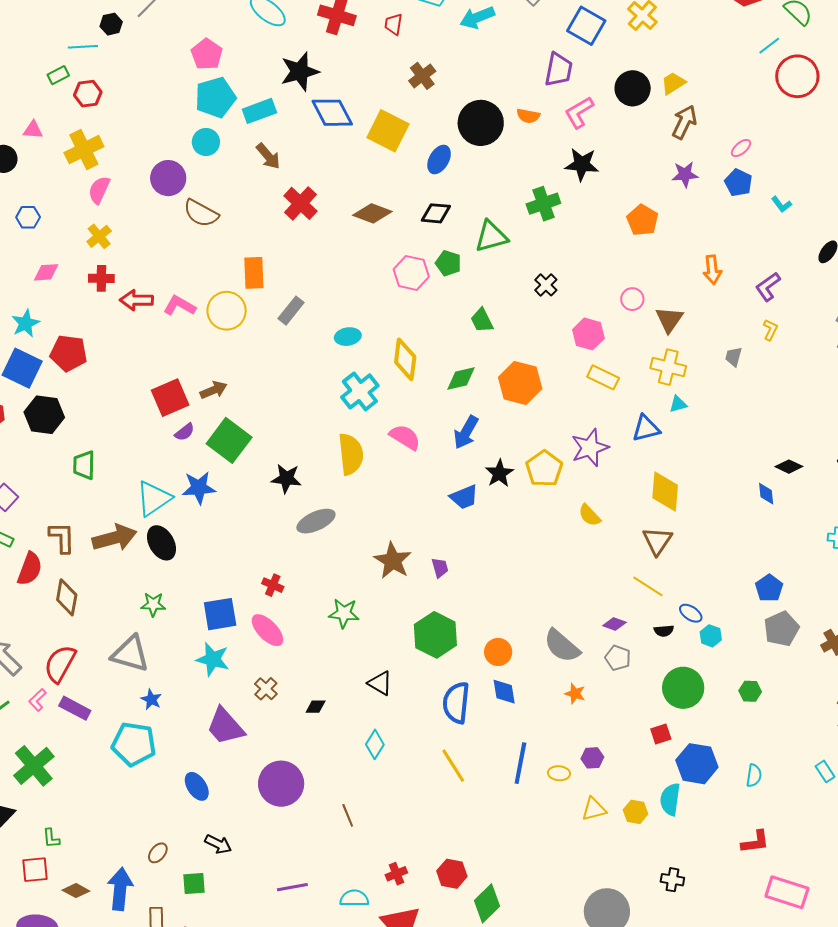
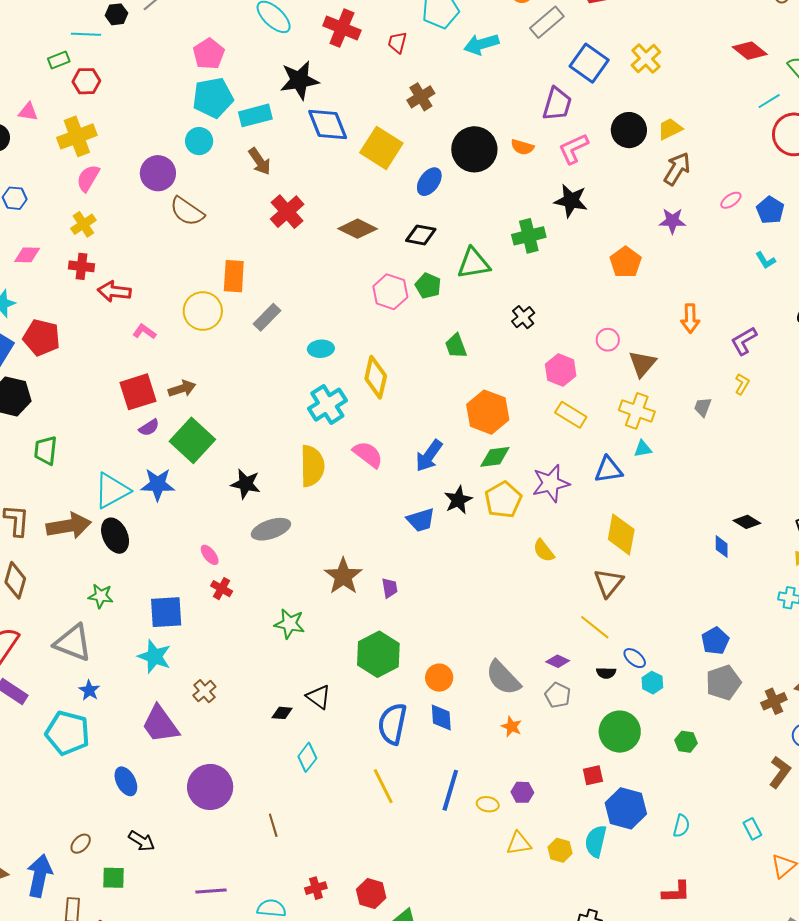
blue pentagon: (738, 183) -> (770, 210), moved
pink L-shape: (180, 306) -> (144, 332), moved, size x0.7
green diamond: (461, 378) -> (495, 457), moved
pink ellipse: (267, 630) -> (210, 555), moved, size x0.6
black diamond: (316, 707) -> (282, 713), moved

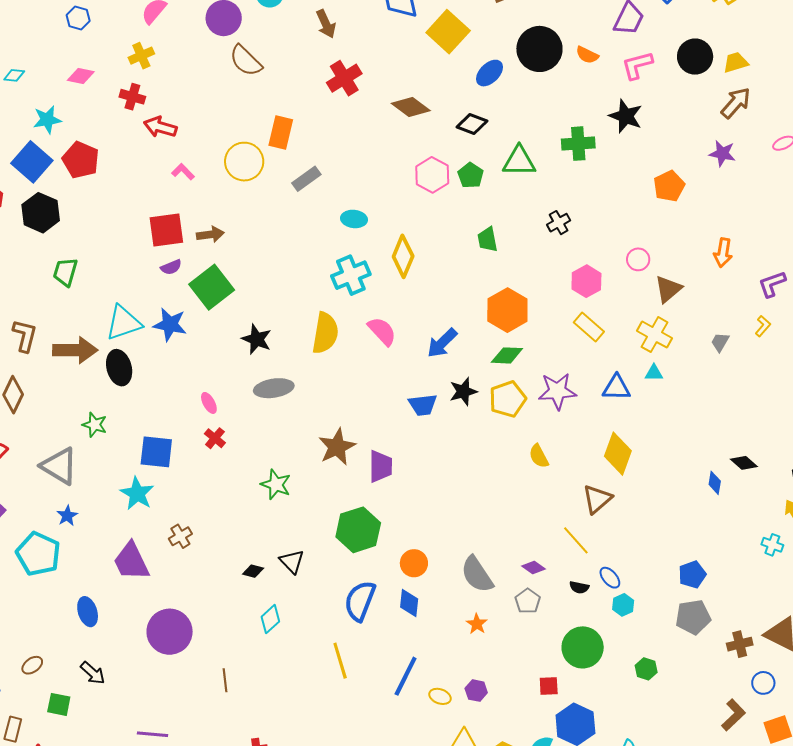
purple trapezoid: (390, 588) -> (381, 466), size x1.6

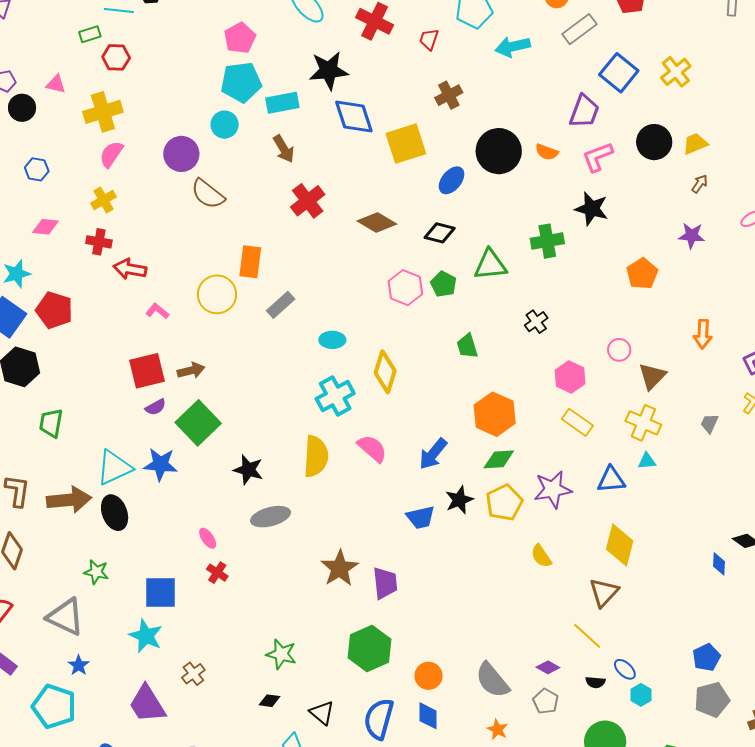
yellow square: (448, 32) -> (406, 144), turned 36
brown arrow: (736, 103) -> (700, 184), size x0.6
green star: (276, 484) -> (281, 654), moved
black triangle: (292, 562) -> (322, 713), moved

